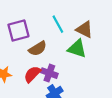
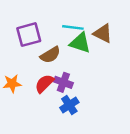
cyan line: (58, 24) -> (73, 27), turned -54
green triangle: (77, 49) -> (80, 43), moved

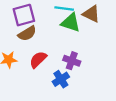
brown semicircle: (50, 55) -> (27, 34), moved
purple cross: (63, 82) -> (72, 61), moved

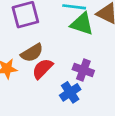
brown semicircle: (27, 34) -> (32, 53), moved

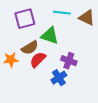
green triangle: (82, 24) -> (50, 36), moved

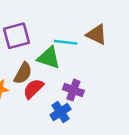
cyan line: (62, 13) -> (66, 42), moved
brown semicircle: (30, 48) -> (23, 73), turned -30

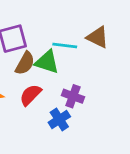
brown semicircle: (23, 73) -> (25, 63), moved

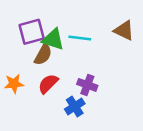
brown triangle: (98, 37) -> (124, 30), moved
green triangle: (47, 62) -> (53, 39), moved

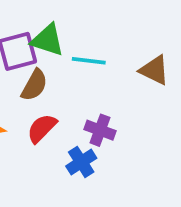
brown triangle: (124, 30) -> (154, 70), moved
green triangle: (53, 39) -> (47, 40), moved

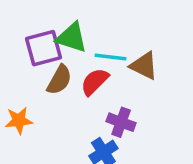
brown triangle: (154, 70) -> (144, 66), moved
red semicircle: (42, 128) -> (95, 82), moved

